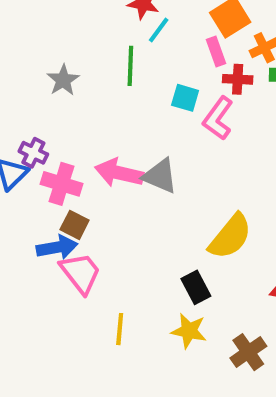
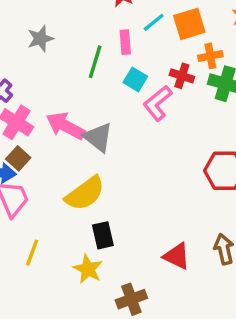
cyan line: (159, 30) -> (154, 22), moved
pink rectangle: (216, 51) -> (125, 42), moved
green line: (130, 66) -> (95, 62), moved
yellow semicircle: (230, 237) -> (85, 194), moved

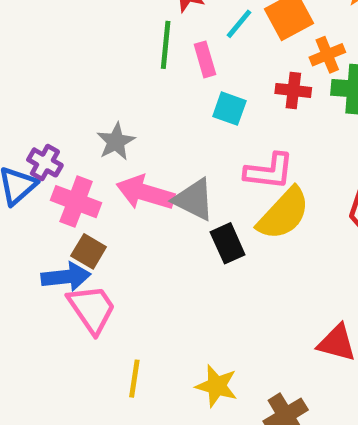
gray star: (40, 39) -> (116, 142), moved
green line: (95, 62) -> (166, 45), moved
pink L-shape: (158, 103) -> (269, 171), moved, turned -123
yellow semicircle: (85, 194) -> (284, 214), moved
black rectangle: (103, 235) -> (228, 243), moved

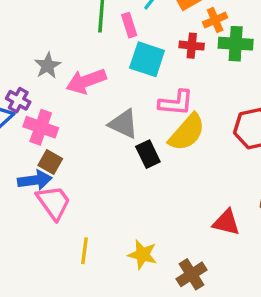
cyan square: (229, 109) -> (147, 59), size x1.5
gray star: (116, 142) -> (48, 66), moved
pink arrow: (145, 193) -> (86, 81), moved, turned -36

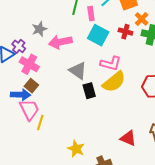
orange cross: (215, 20) -> (142, 19), turned -32
yellow line: (85, 251) -> (40, 123), moved

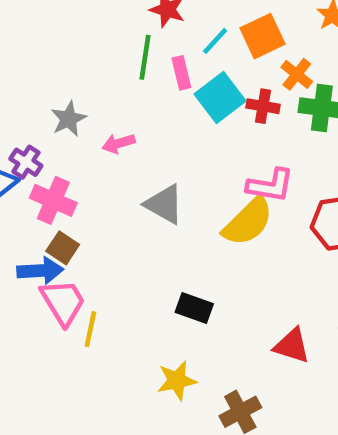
cyan square: (98, 35) -> (220, 97), moved, turned 30
pink arrow: (60, 42) -> (119, 143), size x0.6
pink L-shape: (111, 63) -> (270, 185), moved
black rectangle: (89, 91) -> (194, 308), moved, turned -49
yellow star: (76, 149) -> (177, 381), turned -30

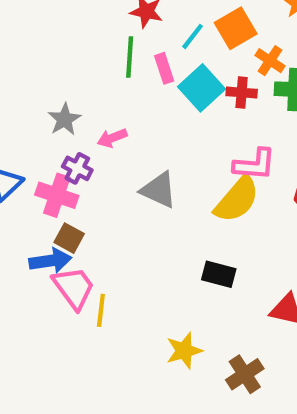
purple cross: (26, 162) -> (77, 168), moved
black rectangle: (194, 308) -> (219, 274), moved

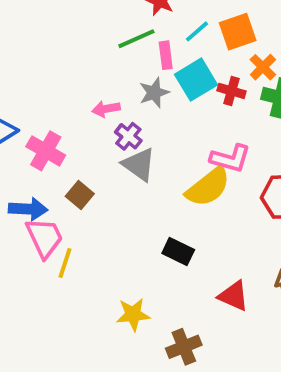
green line: (130, 57) -> (136, 39), turned 51
gray star: (64, 119) -> (154, 93), moved
purple cross: (77, 168) -> (128, 136), moved
brown square: (69, 238) -> (80, 195), moved

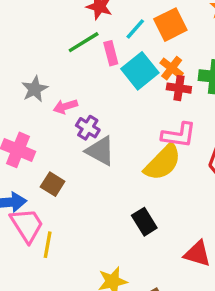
orange cross: (263, 67) -> (172, 68), moved
red cross: (232, 91) -> (179, 88), moved
gray star: (154, 93) -> (35, 89), moved
black rectangle: (178, 252) -> (144, 222), turned 40

